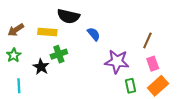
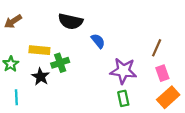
brown arrow: (16, 30) -> (13, 21), moved
yellow rectangle: (47, 32) -> (39, 50), moved
green rectangle: (131, 86) -> (123, 98), moved

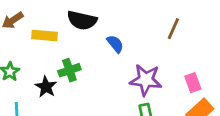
brown line: (157, 48) -> (173, 29), moved
yellow rectangle: (39, 50) -> (45, 36), moved

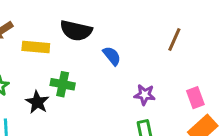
green cross: (69, 70) -> (63, 84), turned 30
purple star: (146, 80) -> (145, 95), size x0.6

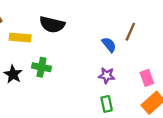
blue semicircle: (112, 56) -> (109, 45), moved
black star: (37, 102) -> (13, 74), moved

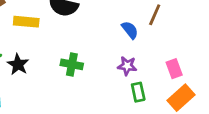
green cross: (41, 67) -> (72, 64), moved
green rectangle: (107, 104) -> (138, 92), moved

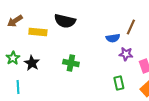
blue semicircle: (130, 30) -> (113, 38), turned 120
purple star: (127, 66) -> (126, 54), moved

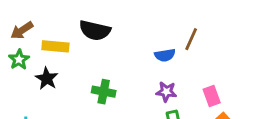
purple star: (126, 54) -> (166, 92), moved
green star: (13, 58) -> (19, 60), moved
black star: (32, 63) -> (47, 79), moved

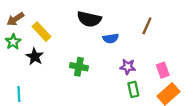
black semicircle: (95, 30) -> (89, 19), moved
yellow rectangle: (55, 46) -> (41, 32), turned 42
blue semicircle: (165, 55) -> (111, 38), moved

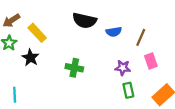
brown line: (147, 26) -> (141, 37), moved
blue semicircle: (111, 38) -> (114, 32), moved
pink rectangle: (163, 70) -> (151, 61), moved

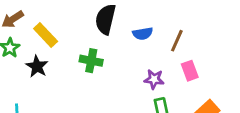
black semicircle: (84, 20) -> (105, 19), turned 90
green cross: (74, 68) -> (91, 61), moved

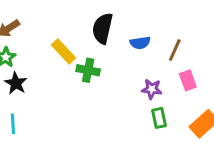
yellow rectangle: (46, 35) -> (64, 51), moved
black star: (37, 66) -> (16, 83), moved

